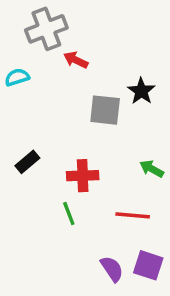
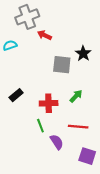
green arrow: (152, 169) -> (76, 96), moved, turned 104
purple semicircle: (112, 269) -> (57, 142), moved

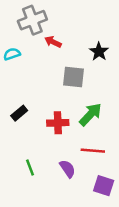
black star: (83, 53) -> (99, 52), moved
green arrow: (76, 96) -> (90, 114), size x1.5
green line: (40, 126) -> (30, 168), moved

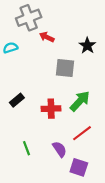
red line: (93, 151) -> (82, 133), turned -42
purple square: (104, 186) -> (79, 167), moved

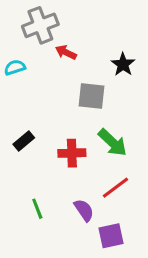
green arrow: (80, 101) -> (112, 143), turned 90
purple square: (79, 167) -> (111, 236), turned -30

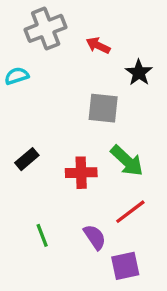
red arrow: (66, 52) -> (98, 45), moved

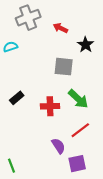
green line: (42, 235) -> (11, 166), moved

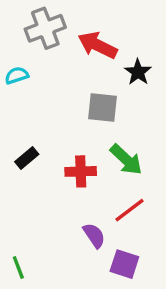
red arrow: (60, 28) -> (98, 45), size x1.6
purple square: (77, 164) -> (124, 264), turned 30

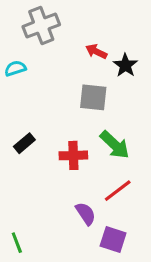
red arrow: (98, 45) -> (96, 52), moved, size x0.6

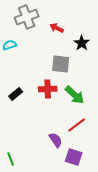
red arrow: (96, 52) -> (57, 28), moved
red cross: (73, 155) -> (48, 89), moved

